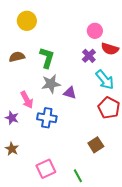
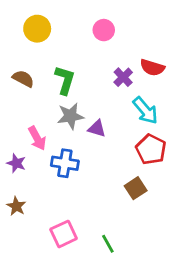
pink circle: (95, 31) -> (104, 30), moved
brown semicircle: (17, 57) -> (23, 79), turned 42
brown square: (96, 145) -> (136, 188), moved

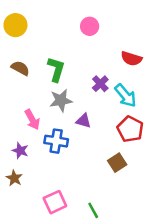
yellow circle: (37, 29) -> (15, 25), moved
purple cross: (123, 77) -> (100, 84), moved
purple triangle: (97, 129) -> (84, 121), moved
purple star: (16, 163) -> (20, 151), moved

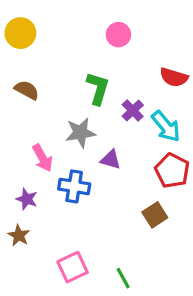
green L-shape: (56, 69) -> (98, 88), moved

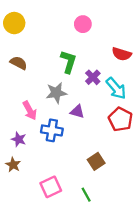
brown square: (155, 215) -> (96, 161), moved

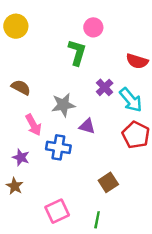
green L-shape: (68, 62) -> (77, 52), moved
brown semicircle: (19, 63) -> (21, 87), moved
green line: (86, 195) -> (97, 220), turned 40

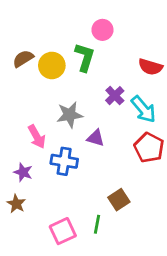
yellow circle: (16, 26) -> (52, 65), moved
brown semicircle: (21, 87) -> (23, 59), moved, turned -60
green line: (97, 220) -> (97, 224), moved

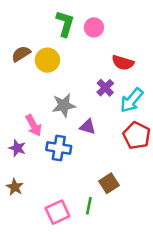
green L-shape: (85, 57) -> (65, 24), moved
red semicircle: (150, 67) -> (123, 63), moved
cyan arrow: (144, 109) -> (132, 100), turned 80
purple star: (23, 172) -> (17, 148), moved

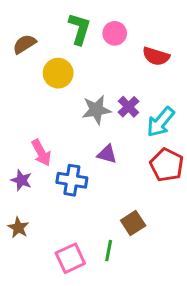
brown semicircle: (21, 54) -> (24, 44), moved
red semicircle: (123, 63) -> (156, 56), moved
gray star: (64, 105) -> (96, 110), moved

